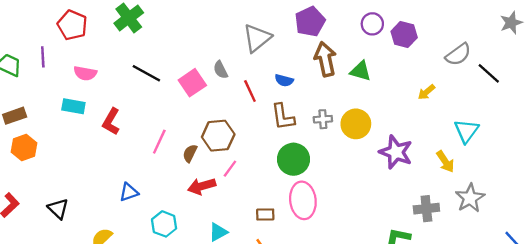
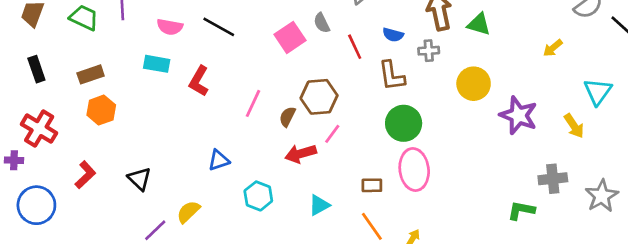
black line: (146, 73) -> (219, 27), moved
gray cross: (323, 119) -> (429, 51), moved
gray star: (470, 198) -> (602, 196), moved

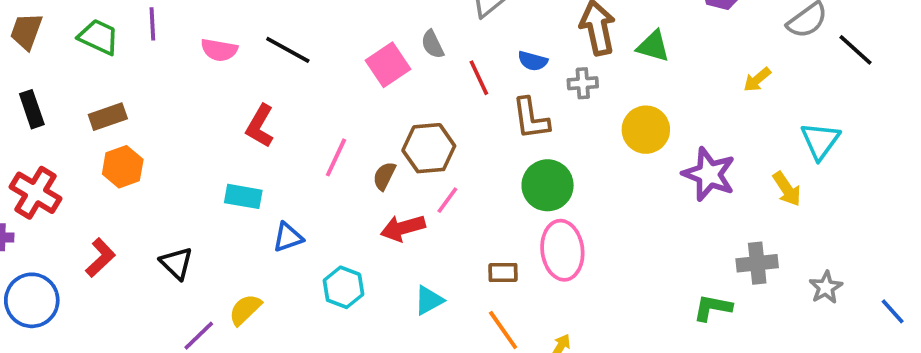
cyan rectangle: (157, 64) -> (243, 196), moved
gray star: (602, 196) -> (826, 287), size x0.7

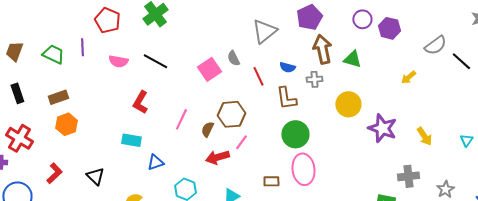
cyan triangle: (820, 141) -> (466, 140), moved, size x0.6

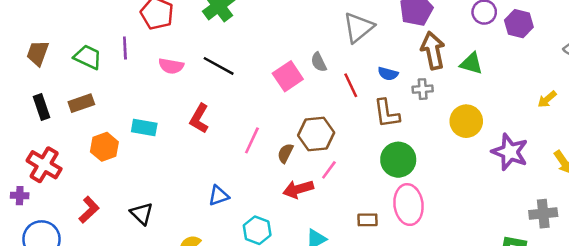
yellow arrow: (408, 77) -> (547, 99), moved
brown rectangle: (58, 97) -> (81, 103), moved
cyan rectangle: (131, 140) -> (144, 128), moved

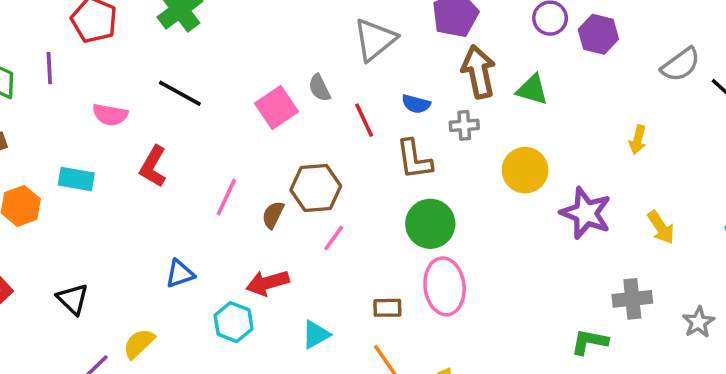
pink semicircle: (171, 66) -> (110, 115), moved
yellow arrow: (547, 99) -> (638, 140), turned -36
red arrow: (298, 189) -> (268, 283), moved

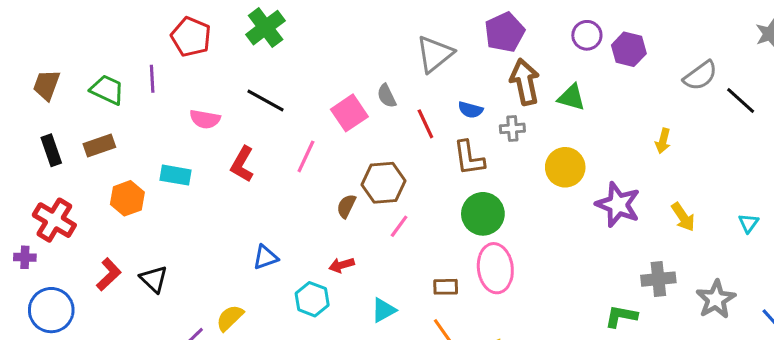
pink line: (226, 197) -> (306, 156), moved
red arrow: (268, 283) -> (342, 265), size x0.7
black triangle: (73, 299) -> (154, 279), moved
gray star: (698, 322) -> (716, 299), size x1.4

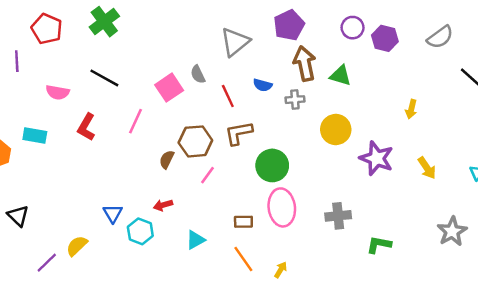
gray semicircle: (700, 76) -> (440, 37), moved
brown L-shape: (469, 158) -> (239, 133), moved, turned 88
blue triangle: (266, 257) -> (113, 213), moved, turned -42
gray cross: (658, 279) -> (338, 216), moved

